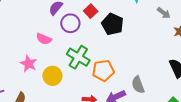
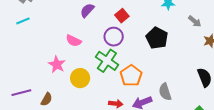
purple circle: (70, 23) -> (114, 37), moved
black pentagon: (113, 24) -> (157, 38), moved
orange pentagon: (103, 71) -> (131, 76), turned -30

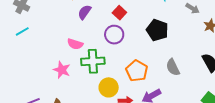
green cross: (107, 61) -> (93, 61), moved, turned -30
yellow circle: (80, 78) -> (109, 87), moved
gray semicircle: (165, 92) -> (173, 67), moved

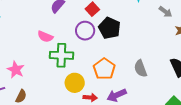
black pentagon: (157, 30) -> (109, 28), moved
pink star: (62, 70) -> (16, 70), moved

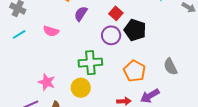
pink semicircle: (45, 37) -> (51, 31), moved
yellow circle: (75, 83) -> (81, 88), moved

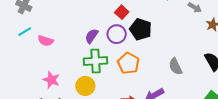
purple semicircle: (81, 14) -> (92, 36), moved
pink semicircle: (51, 31) -> (46, 41), moved
orange pentagon: (135, 71) -> (128, 63), moved

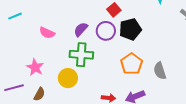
black pentagon: (141, 29) -> (130, 29), turned 30
pink semicircle: (46, 41) -> (47, 33), moved
orange pentagon: (128, 63) -> (132, 64), moved

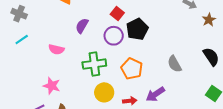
purple semicircle: (81, 29) -> (82, 26), moved
orange pentagon: (132, 64) -> (132, 69), moved
yellow circle: (68, 78) -> (104, 92), moved

